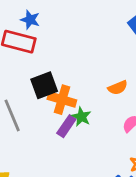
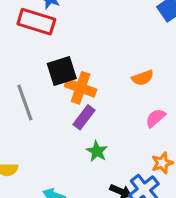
green star: (81, 117) -> (97, 151), moved

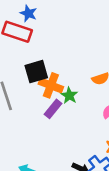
green star: (97, 151) -> (69, 95), moved

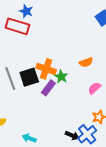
black square: (36, 72) -> (29, 77), moved

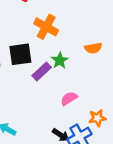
orange cross: (46, 69) -> (46, 27), moved
pink semicircle: (94, 88) -> (69, 98), moved

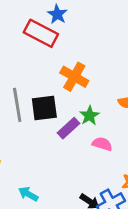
pink semicircle: (69, 98) -> (102, 144), moved, turned 49

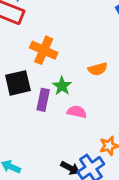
purple rectangle: (69, 128) -> (43, 100), turned -30

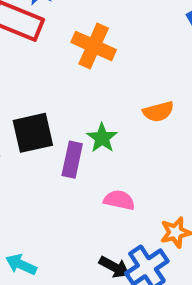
orange cross: (44, 50) -> (94, 46), moved
pink semicircle: (77, 112) -> (119, 200), moved

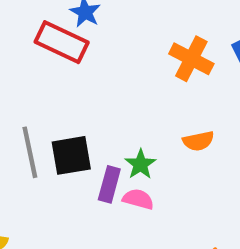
orange cross: (94, 46) -> (191, 59), moved
pink semicircle: (119, 200) -> (138, 199), moved

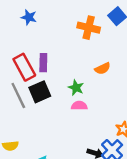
red rectangle: (62, 42) -> (24, 67), moved, turned 50
purple rectangle: (109, 184) -> (43, 63), moved

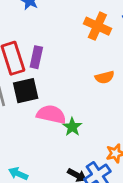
green star: (76, 88) -> (72, 127), moved
pink semicircle: (79, 106) -> (51, 114), moved, size x1.5

